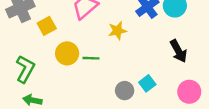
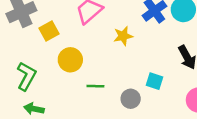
green line: (91, 58) -> (95, 86), moved
cyan square: (147, 83) -> (154, 81), moved, turned -35

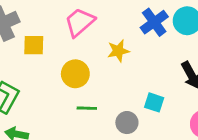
yellow square: (49, 31) -> (34, 45), turned 30
yellow circle: (70, 60) -> (75, 74), moved

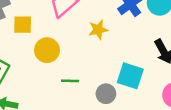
yellow circle: (75, 74) -> (47, 50), moved
cyan square: (154, 102) -> (130, 76), size x1.5

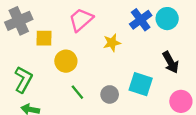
green line: (70, 81) -> (77, 92), moved, turned 49
gray circle: (106, 94) -> (110, 94), moved

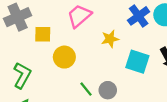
cyan square: (141, 84) -> (137, 62), moved
green line: (77, 92) -> (86, 89), moved

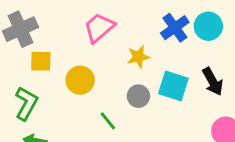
yellow square: (43, 34) -> (41, 61), moved
gray circle: (108, 90) -> (138, 96), moved

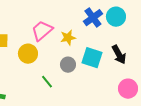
pink trapezoid: (99, 28) -> (42, 31), moved

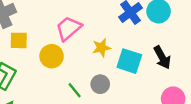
yellow star: (68, 38) -> (101, 48), moved
gray circle: (68, 65) -> (100, 84), moved

